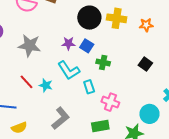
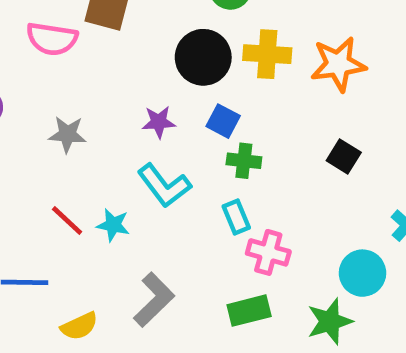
orange star: (146, 25) -> (338, 64), size x1.6
gray star: (29, 46) -> (67, 134), size x0.7
blue square: (87, 46) -> (223, 121), moved
cyan rectangle: (89, 87) -> (236, 217), moved
yellow semicircle: (19, 128) -> (79, 326), moved

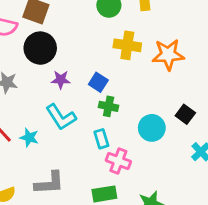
black circle: (203, 57) -> (40, 48), moved
black square: (344, 157) -> (185, 114), moved
cyan circle: (363, 273) -> (152, 128), moved
gray L-shape: (154, 300) -> (49, 183), turned 36

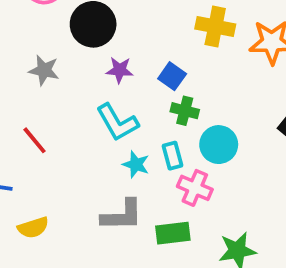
cyan circle: (152, 128) -> (219, 145), moved
cyan star: (29, 138) -> (136, 164), moved
gray L-shape: (49, 183) -> (122, 215), moved

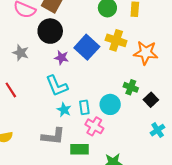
blue square: (172, 76) -> (87, 47), moved, size x1.6
green cross: (185, 111) -> (131, 87), moved

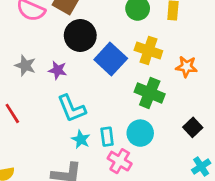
black circle: (50, 31) -> (80, 35), moved
orange star: (146, 53) -> (186, 67), size x0.7
purple star: (61, 58) -> (58, 70), moved
green cross: (131, 87) -> (150, 93), moved, size x1.5

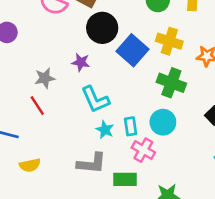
gray star: (25, 66) -> (45, 78), moved, turned -30

